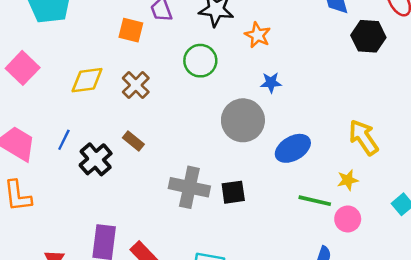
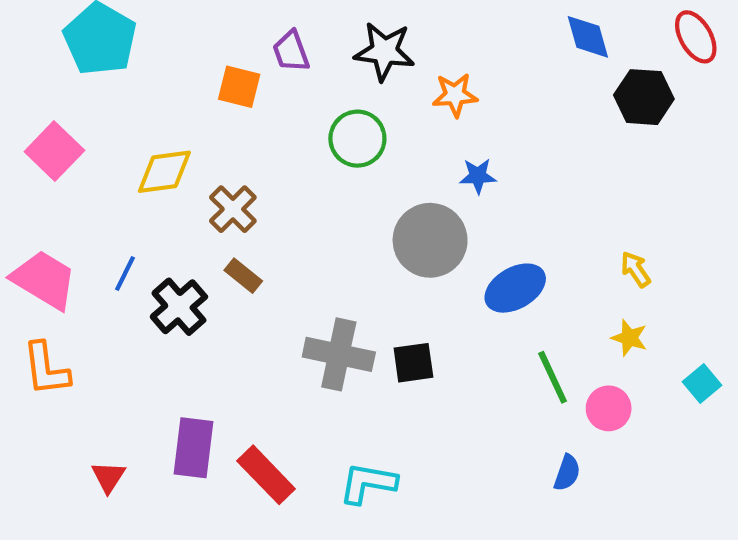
orange star: (258, 35) -> (455, 95), turned -30
brown cross: (136, 85) -> (233, 209), moved
yellow arrow: (363, 137) -> (636, 269), size x0.6
yellow star: (348, 180) -> (629, 338), moved, turned 30
green line: (315, 201) -> (553, 377), turned 52

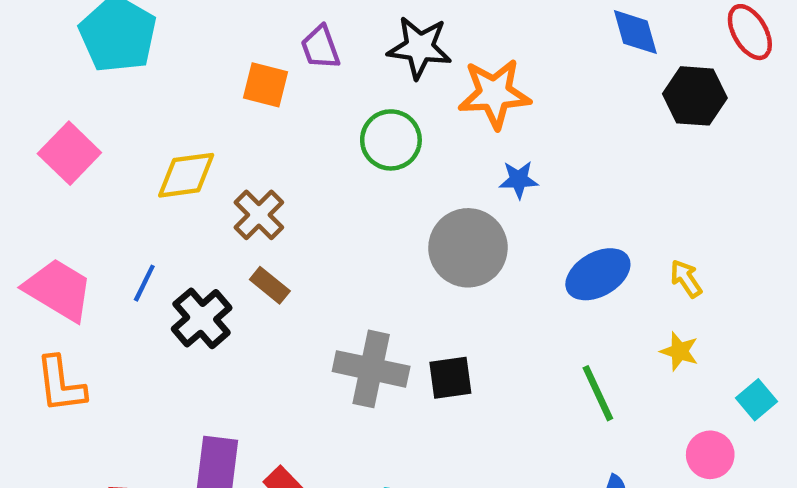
orange star: (455, 95) -> (494, 94), size x1.5
blue ellipse: (515, 288) -> (598, 274), moved
pink circle: (609, 408) -> (710, 455), moved

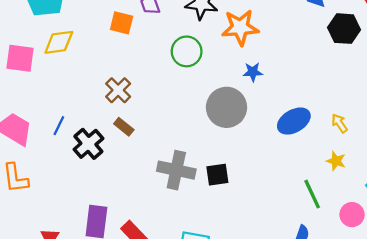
pink square: (69, 153) -> (20, 58), turned -36
yellow diamond: (186, 175) -> (59, 42), moved
green line: (598, 393) -> (312, 194), moved

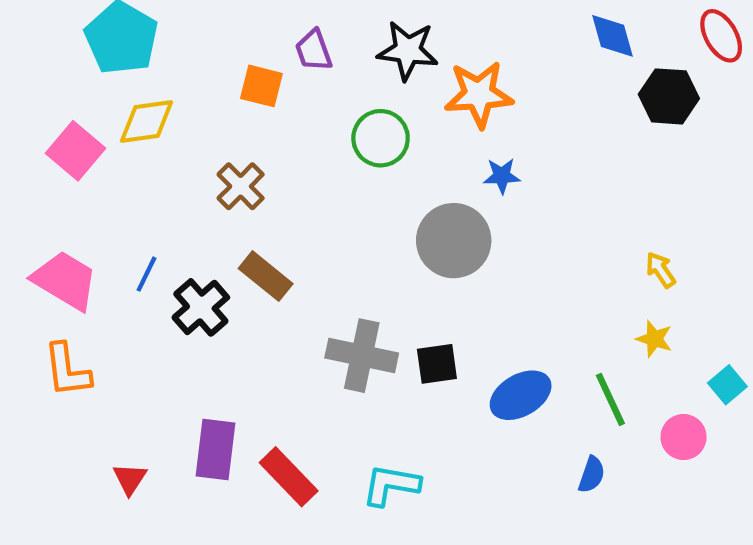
pink square: (20, 58) -> (76, 151), turned 32
brown cross: (118, 90) -> (241, 186), moved
blue ellipse: (294, 121) -> (521, 395), moved
brown rectangle: (124, 127) -> (266, 276), size x1.4

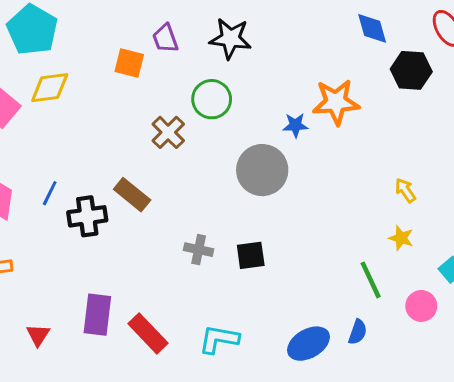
orange star: (479, 94) -> (336, 102), moved
brown cross: (241, 186) -> (168, 132), moved
black cross: (201, 307) -> (87, 216), turned 33
gray cross: (362, 356) -> (199, 250), size x0.6
blue ellipse: (521, 395) -> (308, 344), moved

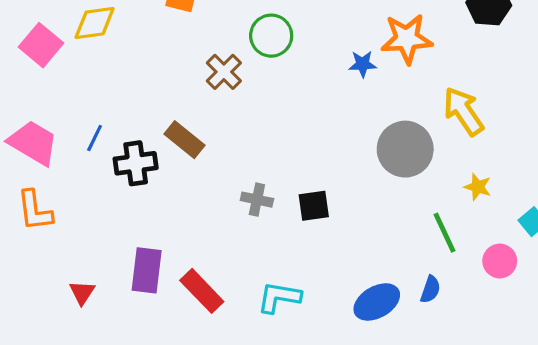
gray circle: (262, 170) -> (405, 149), moved
yellow arrow: (405, 190) -> (463, 111), moved, size x1.8

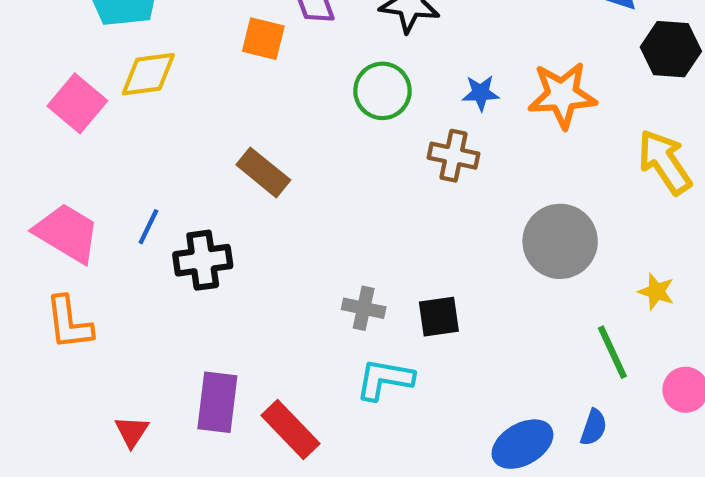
blue star: (363, 64) -> (481, 93), moved
brown cross: (224, 72) -> (454, 156), moved, turned -33
yellow arrow: (463, 111) -> (665, 162), moved
brown rectangle: (184, 140) -> (263, 172), moved
cyan L-shape: (279, 297) -> (385, 379), moved

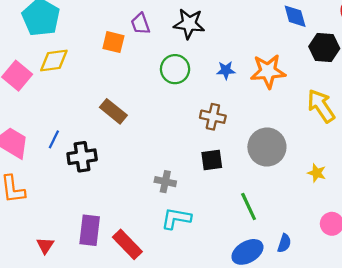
brown cross: (454, 156) -> (213, 117), moved
black square: (439, 317) -> (212, 160), moved
green line: (612, 352) -> (249, 206), moved

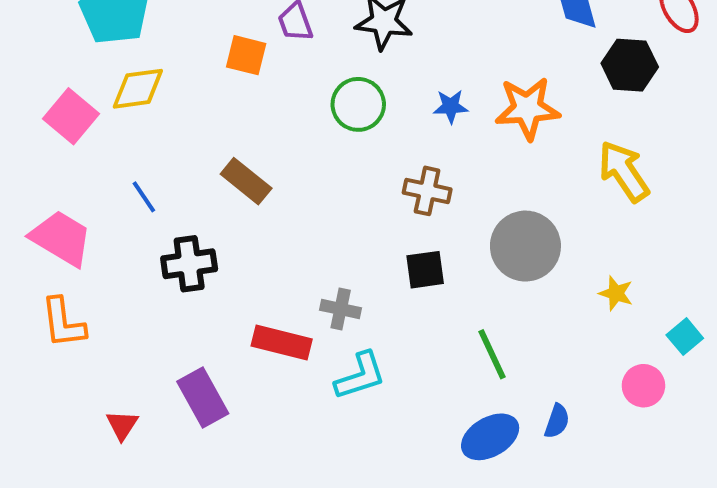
blue line: (54, 139) -> (144, 197), moved, turned -60
cyan L-shape: (176, 218) -> (360, 376), turned 152
purple rectangle: (90, 230) -> (203, 398), turned -36
red rectangle: (127, 244) -> (282, 342), moved, turned -32

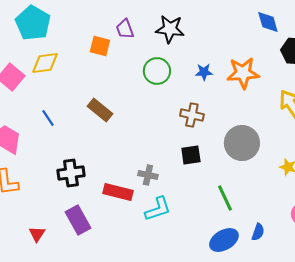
black cross: (189, 264) -> (71, 173), moved

